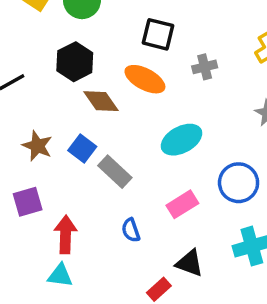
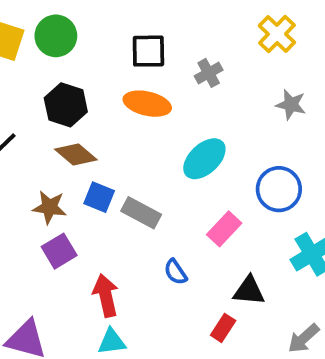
brown diamond: (101, 101) -> (76, 154), moved
purple square: (28, 202) -> (59, 251), moved

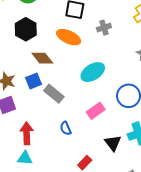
brown diamond: (76, 154) -> (42, 58), moved
blue square: (99, 197) -> (34, 81), turned 35
black triangle: (249, 291) -> (113, 143), moved, turned 36

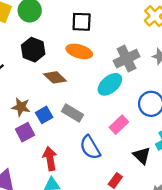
gray cross: (104, 28) -> (127, 59), moved, size x1.6
blue square: (34, 81) -> (44, 115), moved
blue semicircle: (66, 128) -> (90, 147), size x1.6

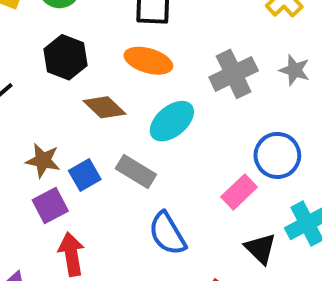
cyan ellipse: (110, 84) -> (172, 121), moved
pink rectangle: (119, 125) -> (239, 192), moved
red arrow: (50, 159) -> (71, 254), moved

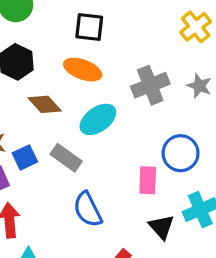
pink rectangle: (239, 192) -> (148, 180), turned -48

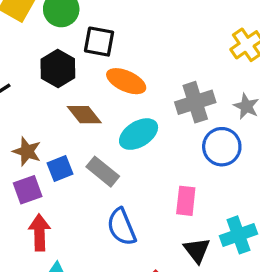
black square: (89, 27) -> (99, 42), moved
blue circle: (181, 153) -> (222, 147), moved

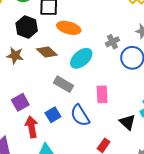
gray cross: (195, 102) -> (112, 42), moved, size x0.6
brown star: (27, 151) -> (15, 56), moved
blue square: (60, 168) -> (53, 115), moved
pink rectangle: (186, 201) -> (102, 94), moved

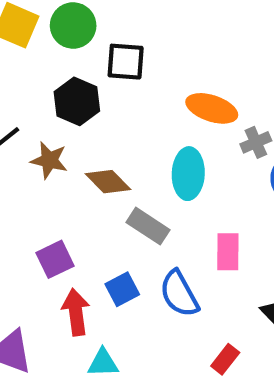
orange ellipse: (69, 28) -> (212, 108), moved
brown diamond: (47, 52) -> (108, 182), moved
cyan ellipse: (81, 58) -> (188, 174), turned -50

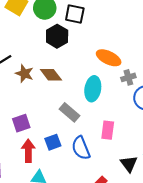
black square: (126, 62) -> (75, 14), moved
black hexagon: (77, 101) -> (57, 36), moved
brown diamond: (108, 182) -> (51, 75), moved

